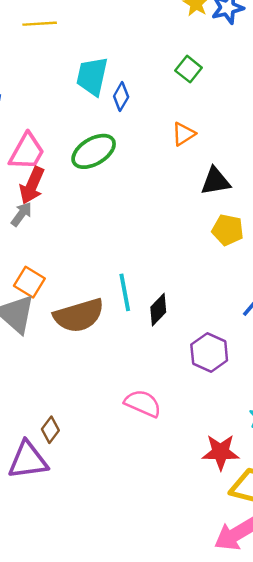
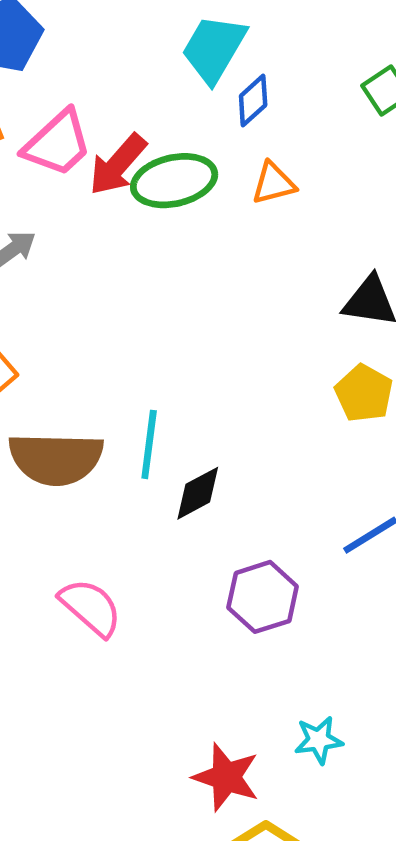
orange triangle: (184, 134) -> (274, 183), moved
red arrow: (32, 185) -> (118, 165), moved
pink semicircle: (143, 403) -> (91, 607), moved

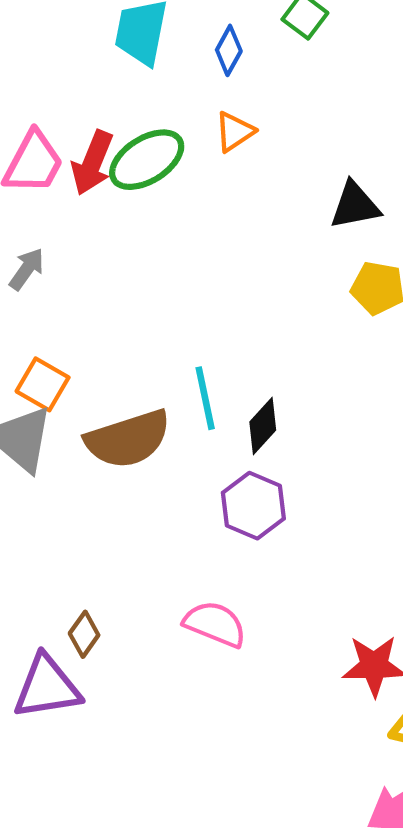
blue diamond: (253, 100) -> (229, 50), moved
purple hexagon: (263, 597) -> (253, 506), moved
pink semicircle: (91, 607) -> (215, 624), moved

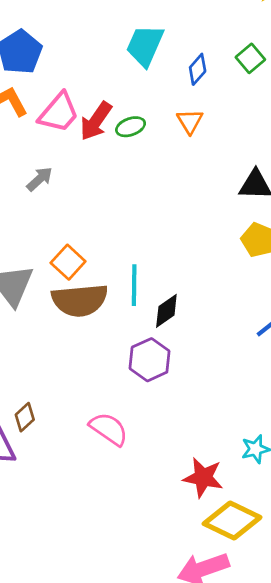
orange triangle: (235, 132) -> (190, 121), turned -40
green ellipse: (147, 160) -> (131, 127), size x0.6
orange square: (43, 384) -> (68, 262), moved

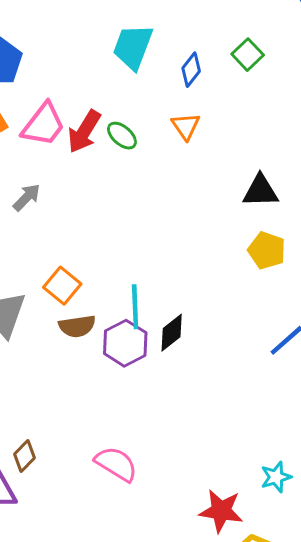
green ellipse: (131, 127) -> (122, 136), turned 64
brown semicircle: (80, 300) -> (77, 326), size x0.6
purple hexagon: (149, 360) -> (125, 343), moved

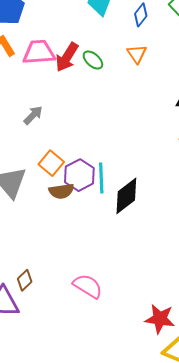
pink trapezoid: (43, 125) -> (39, 52), turned -132
gray arrow: (27, 197) -> (33, 115), moved
black diamond: (172, 333) -> (126, 196), size x1.4
purple hexagon: (125, 343) -> (79, 175), moved

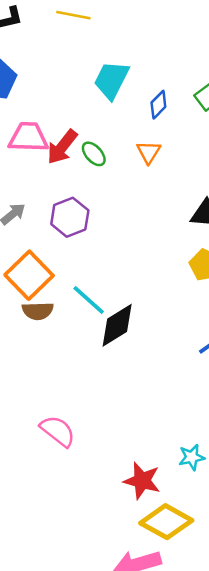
orange square: (51, 163) -> (29, 275), size x1.5
purple hexagon: (79, 175) -> (70, 217), moved
cyan line: (101, 178) -> (89, 300), turned -52

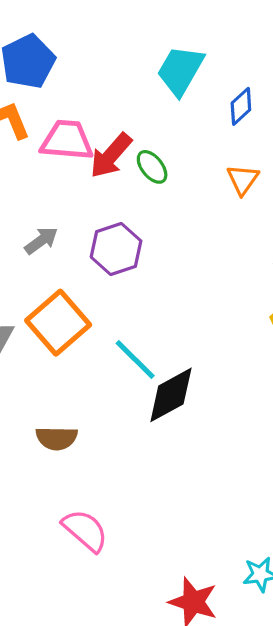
orange triangle: (149, 152) -> (243, 179), moved
brown semicircle: (38, 311) -> (57, 438), moved

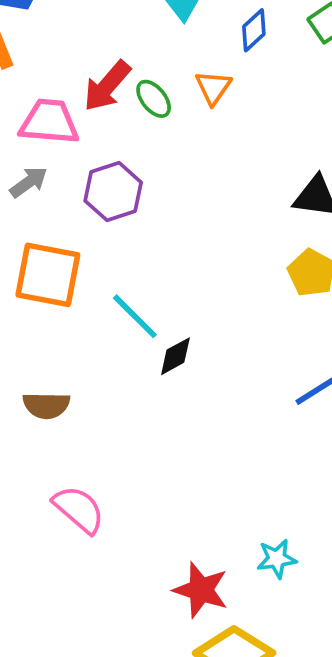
pink trapezoid: (67, 140) -> (49, 122), moved
orange triangle: (243, 179) -> (213, 87), moved
orange square: (58, 323) -> (48, 275), turned -38
black diamond: (171, 395) -> (175, 356), size x0.6

